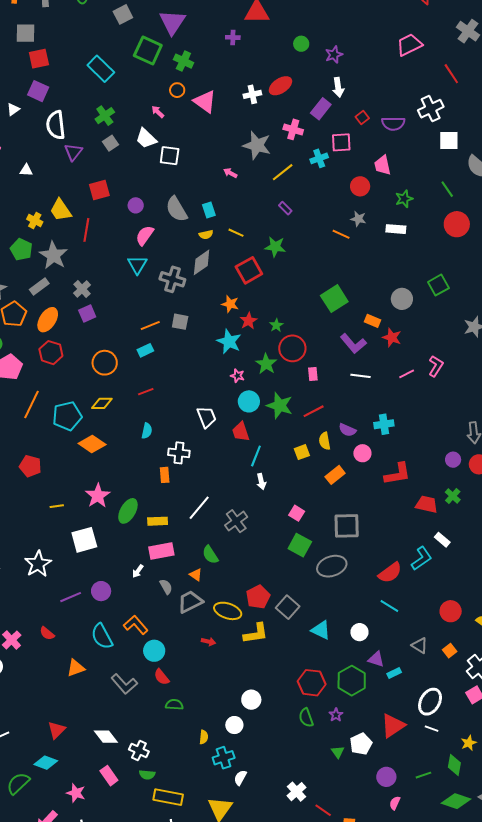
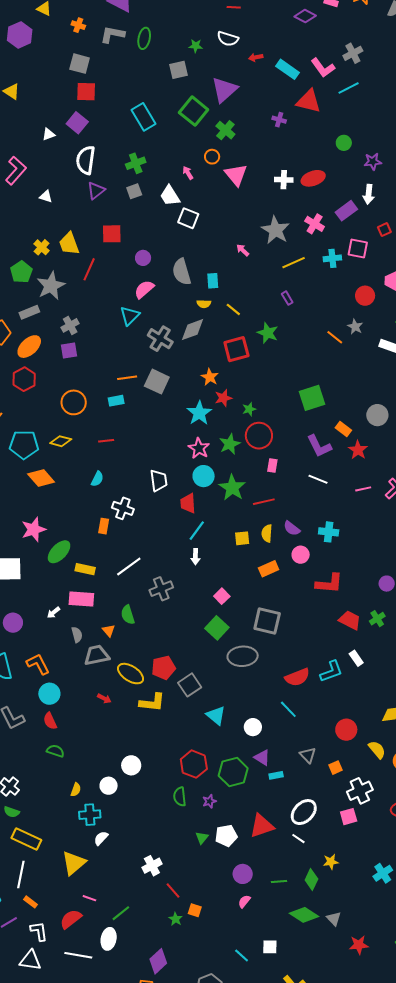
gray square: (180, 322) -> (157, 382), size x1.4
pink star: (237, 376) -> (199, 448), size x1.5

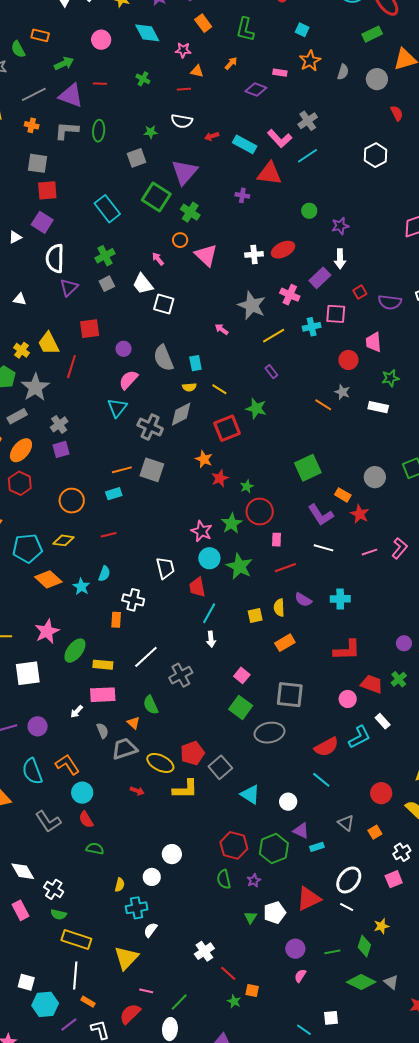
cyan star: (199, 413) -> (81, 587), moved, size x0.7
red line: (264, 502) -> (285, 568), moved
pink circle: (301, 555) -> (348, 699), moved
white cross: (360, 791) -> (402, 852), size x0.7

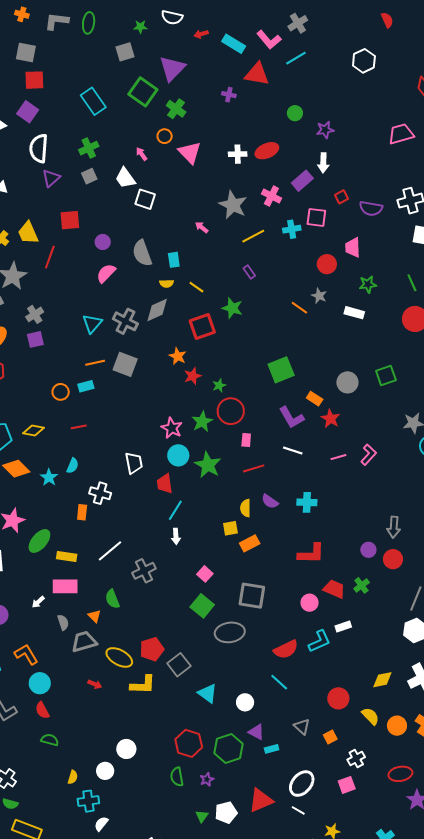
cyan triangle: (117, 408) -> (92, 324), moved
orange circle: (72, 501) -> (61, 392), moved, size x0.7
yellow square: (255, 615) -> (230, 528), moved
white rectangle: (383, 721) -> (343, 627), turned -70

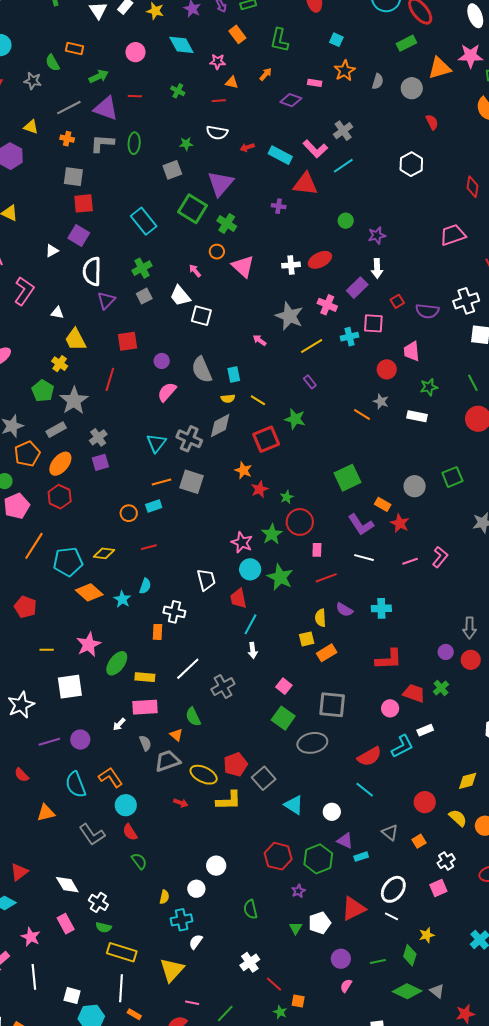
yellow trapezoid: (28, 233) -> (76, 340), moved
green semicircle: (50, 740) -> (139, 861), turned 42
green semicircle: (177, 777) -> (250, 909), moved

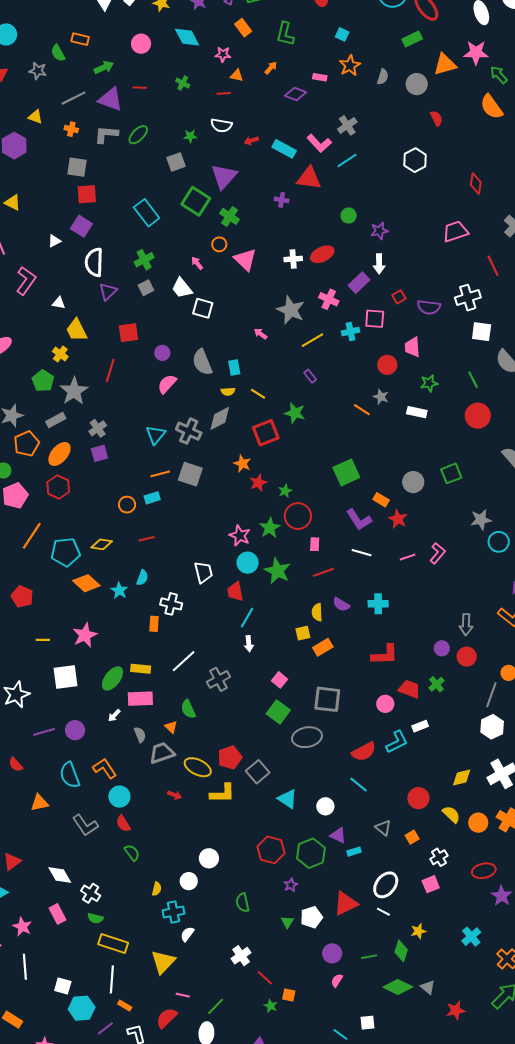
green ellipse: (134, 143) -> (138, 135), turned 40
green ellipse: (117, 663) -> (112, 678), moved

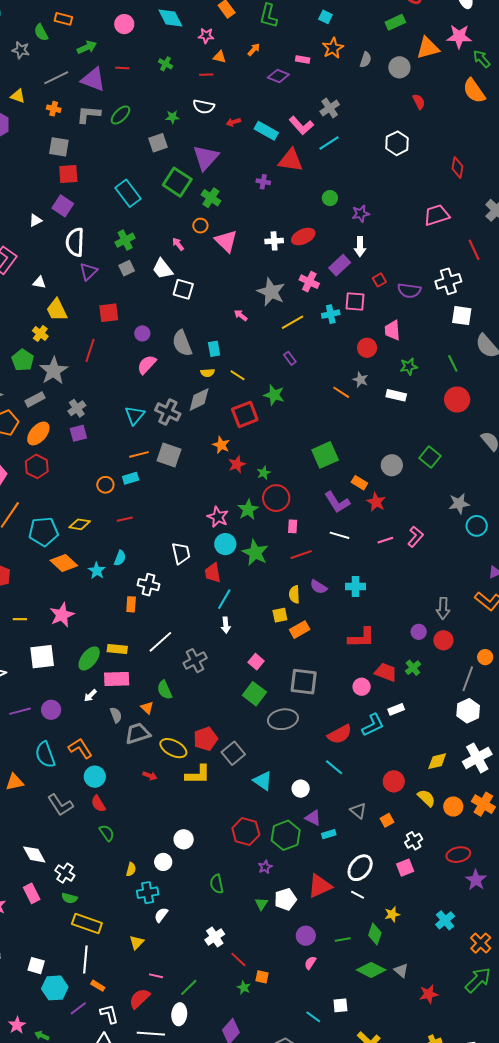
green square: (451, 473) -> (430, 457), turned -30
yellow triangle: (163, 962) -> (137, 942), size x0.6

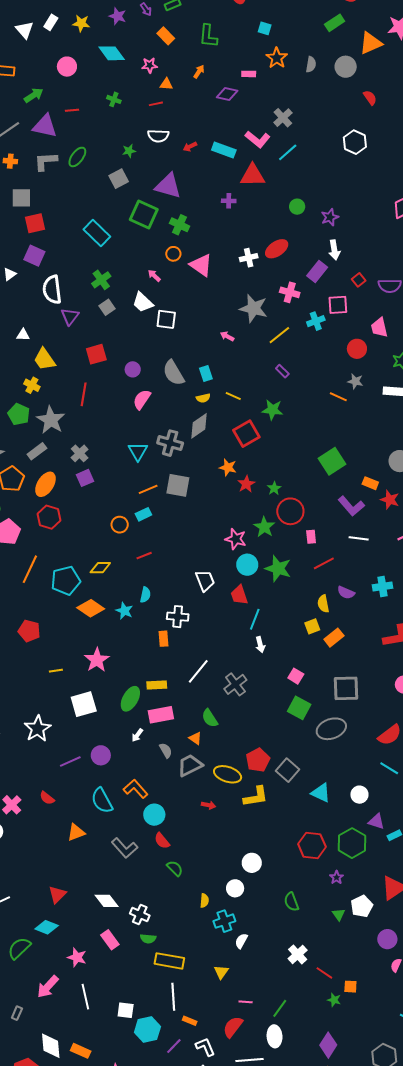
purple triangle: (206, 158) -> (168, 186), turned -48

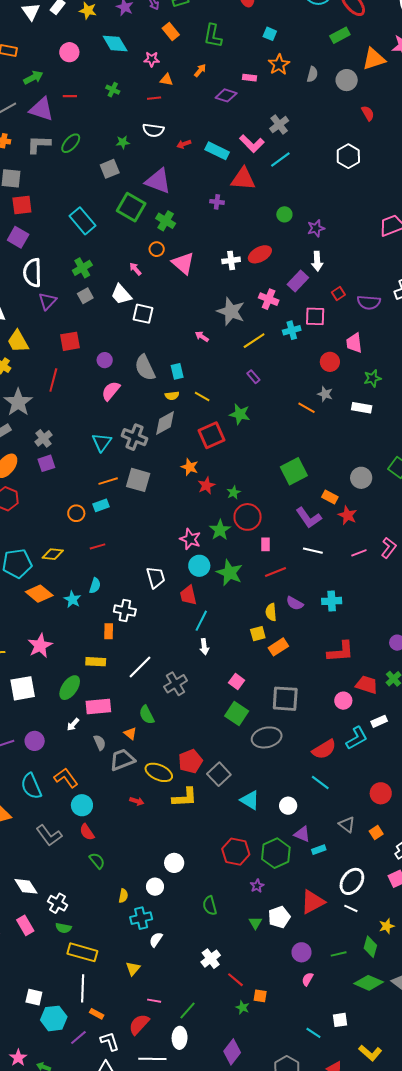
yellow rectangle: (157, 685) -> (96, 662), moved

